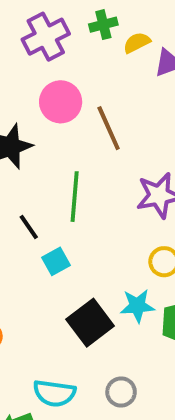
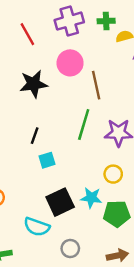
green line: (75, 197) -> (84, 124), moved
black line: (29, 227) -> (35, 136), turned 42
cyan semicircle: (54, 393) -> (37, 227), moved

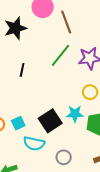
green line: (84, 124) -> (61, 55), turned 30
cyan square: (47, 160) -> (18, 123), moved

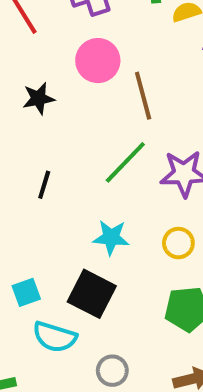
black star: (15, 28) -> (38, 98), size x0.7
cyan star: (75, 114) -> (111, 237), moved
black square: (50, 121) -> (92, 294), turned -35

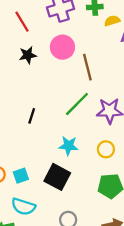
black star: (38, 98) -> (28, 55), moved
cyan semicircle: (55, 337) -> (23, 207), moved

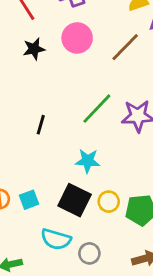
brown line: (87, 67) -> (125, 47), moved, turned 60
yellow circle: (106, 149) -> (109, 202), moved
cyan semicircle: (23, 207) -> (56, 239), moved

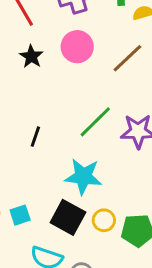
black star: (34, 49) -> (31, 57), turned -30
cyan star: (88, 161) -> (83, 177), size x1.4

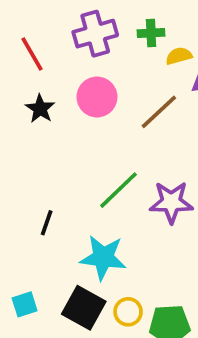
black line: (35, 137) -> (47, 223), moved

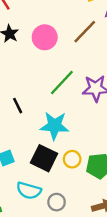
pink circle: (97, 97) -> (45, 37), moved
black line: (47, 223) -> (18, 106), turned -42

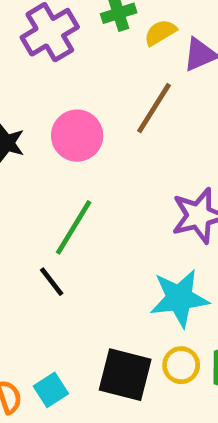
green line: (62, 83) -> (74, 227), moved
cyan star: (55, 126) -> (179, 298), moved

